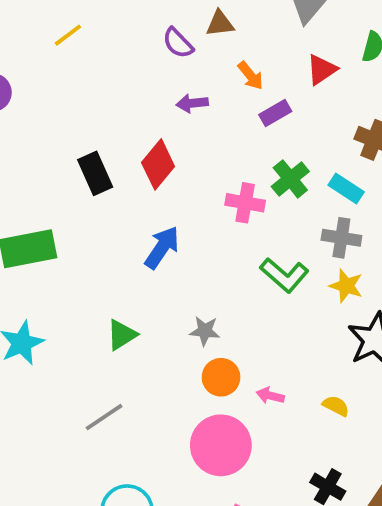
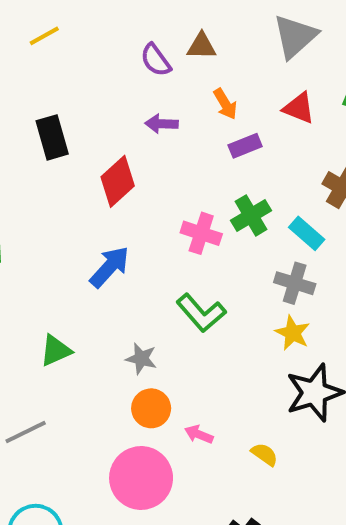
red triangle: (322, 70) -> (299, 108), turned 48
black rectangle: (95, 173) -> (52, 137), moved
green L-shape: (284, 275) -> (201, 313), moved

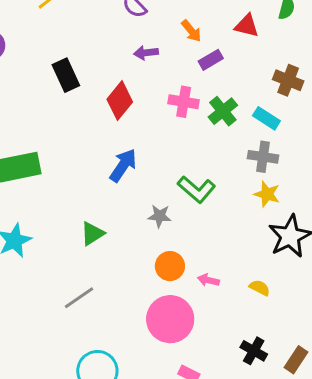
pink cross: (201, 233) -> (184, 102), moved
gray star: (141, 359) -> (159, 216), moved

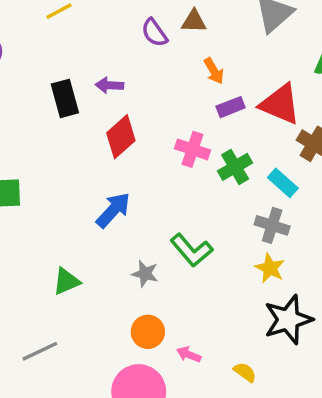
red triangle: (247, 26) -> (280, 104), moved, size x1.5
purple arrow: (146, 53) -> (109, 85), moved

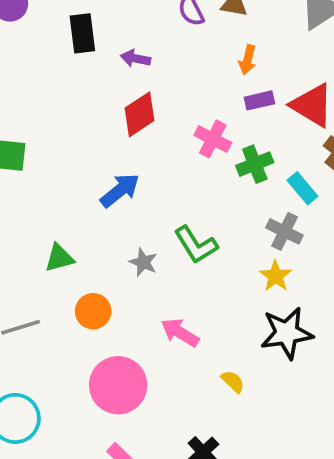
orange arrow: (214, 71) -> (248, 60), turned 36
black rectangle: (65, 98) -> (82, 33), moved
orange circle: (148, 332) -> (93, 311), moved
pink arrow: (189, 354) -> (180, 333), moved, size x1.5

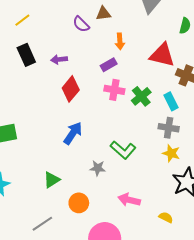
purple rectangle: (259, 100) -> (109, 65), moved
cyan rectangle: (302, 188) -> (171, 101), turned 30

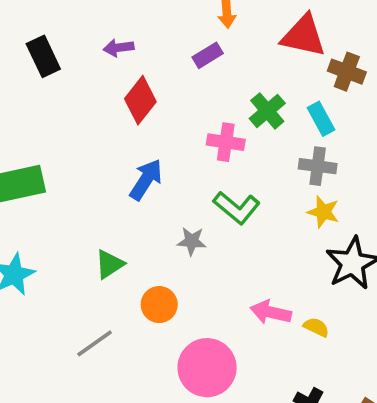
black rectangle: (26, 55) -> (43, 56), moved
pink cross: (114, 90) -> (226, 142), moved
pink arrow: (129, 200) -> (271, 312), moved

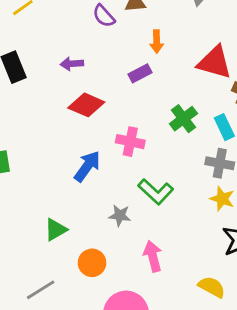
red diamond: (140, 100) -> (86, 105), turned 72
pink cross: (226, 142) -> (130, 142), moved
pink arrow: (271, 312) -> (153, 256), moved, turned 60
yellow semicircle: (316, 327) -> (212, 287), size x1.4

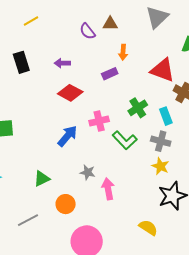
pink cross: (130, 142) -> (99, 121), turned -30
green L-shape: (156, 192) -> (125, 140), moved
pink arrow: (153, 256) -> (108, 189), moved

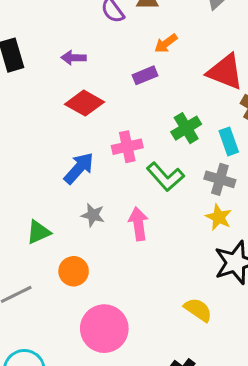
orange arrow: (123, 52) -> (166, 43), turned 49
gray star: (88, 172) -> (93, 215), moved
pink arrow: (108, 189) -> (138, 224), moved

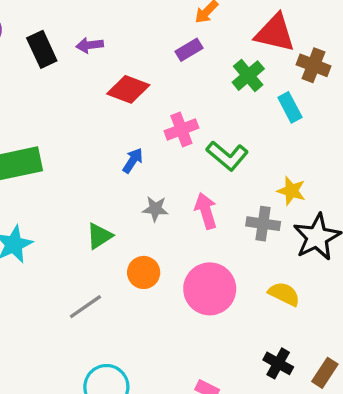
purple arrow: (74, 58) -> (90, 45), moved
green cross: (186, 128) -> (248, 76), moved
blue arrow: (79, 168) -> (133, 160), size x0.7
gray cross: (220, 179) -> (263, 224), moved
pink circle: (104, 329) -> (210, 289), moved

